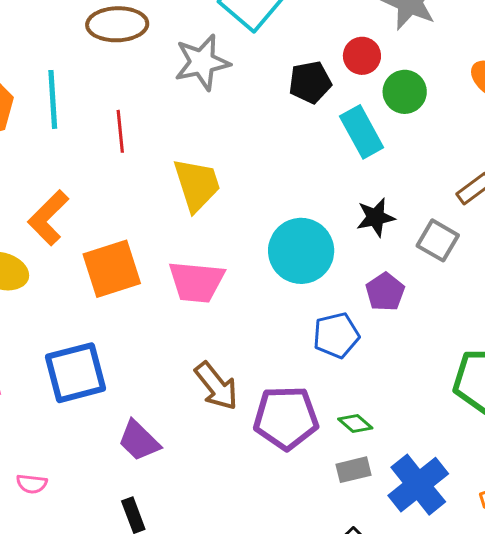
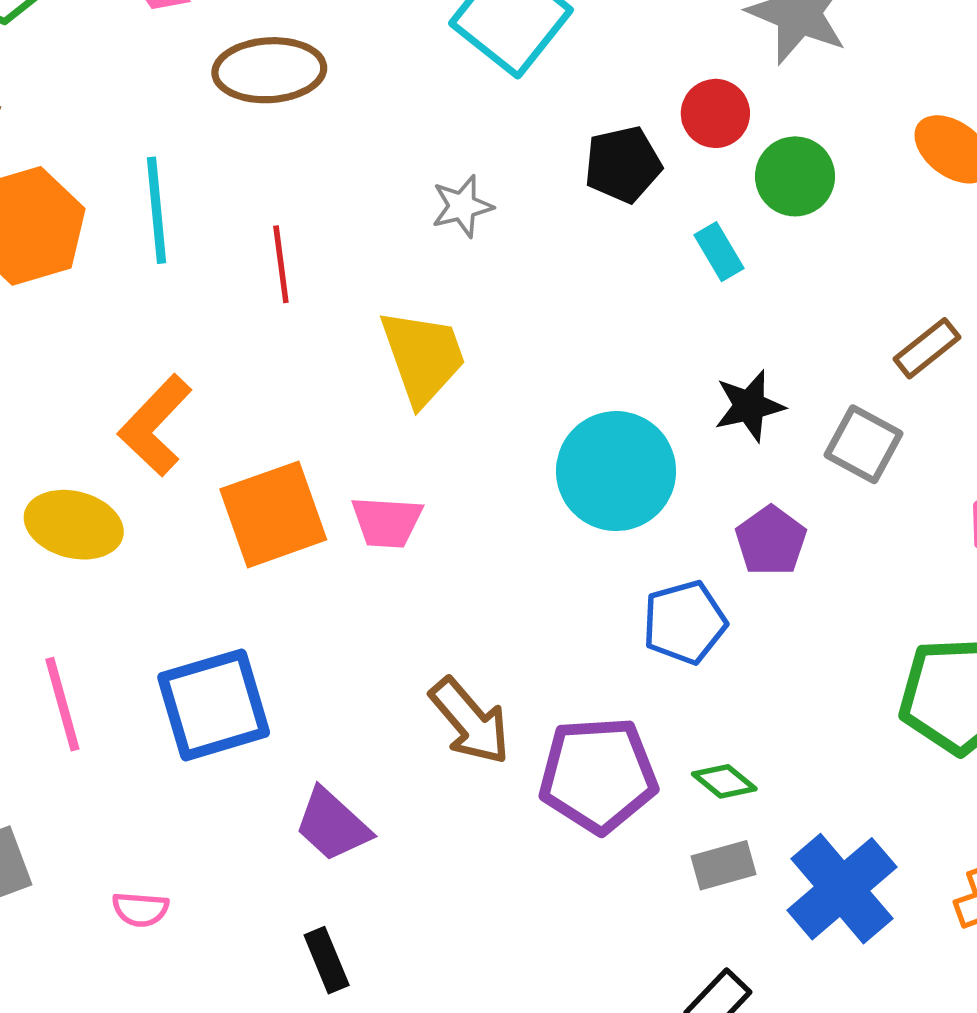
gray star: (202, 62) -> (462, 206), moved, size x0.6
cyan rectangle: (362, 132) -> (719, 252), size x0.6
pink trapezoid: (196, 282) -> (387, 522), moved, size x0.7

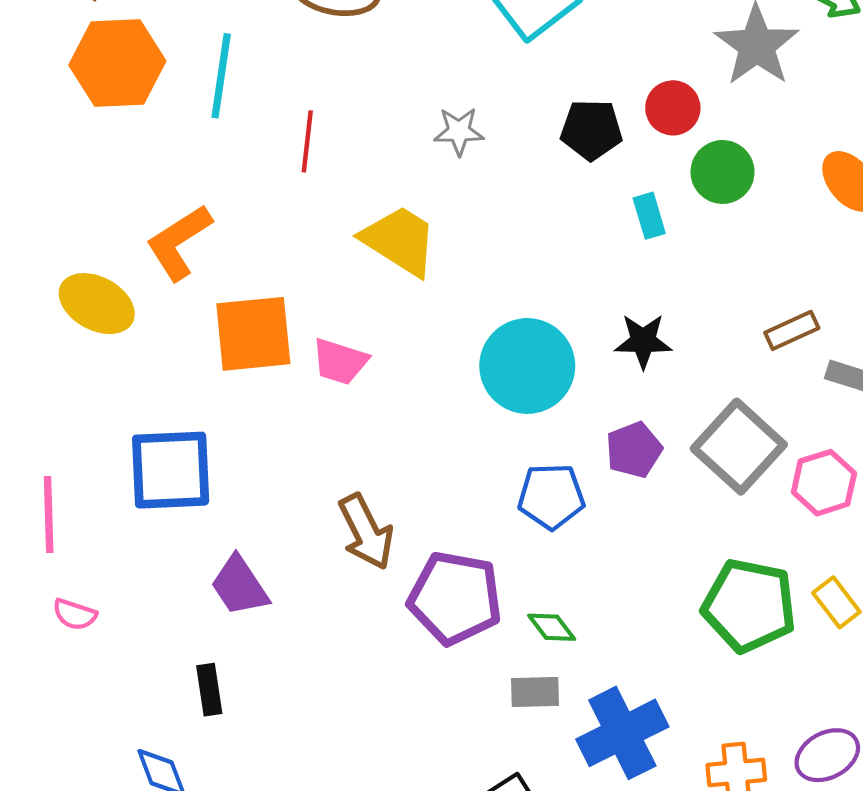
yellow trapezoid: (423, 357) -> (400, 241), turned -52
gray square: (864, 444) -> (739, 447), moved, size x1.5
pink line: (62, 704) -> (49, 515), moved

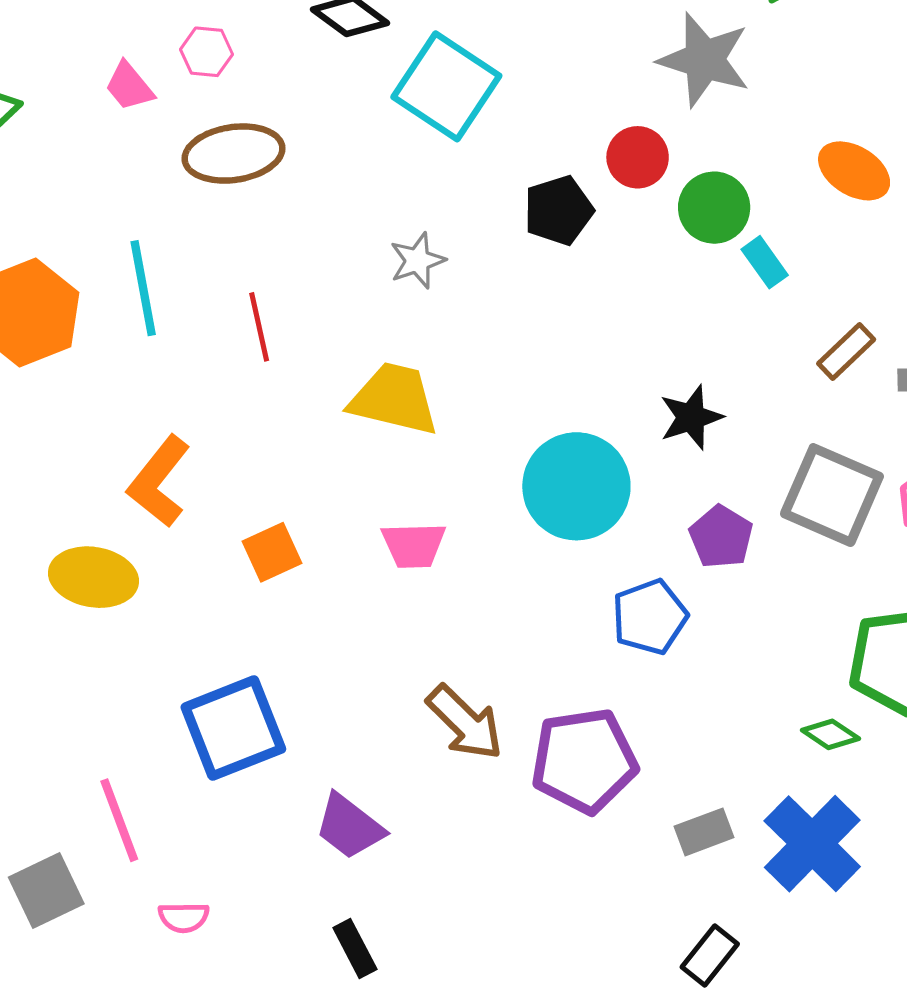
cyan rectangle: (649, 216) -> (765, 262), moved
orange square: (253, 334) -> (272, 552), size x0.6
pink trapezoid: (340, 361) -> (414, 545), moved
green diamond: (552, 627) -> (830, 734), moved

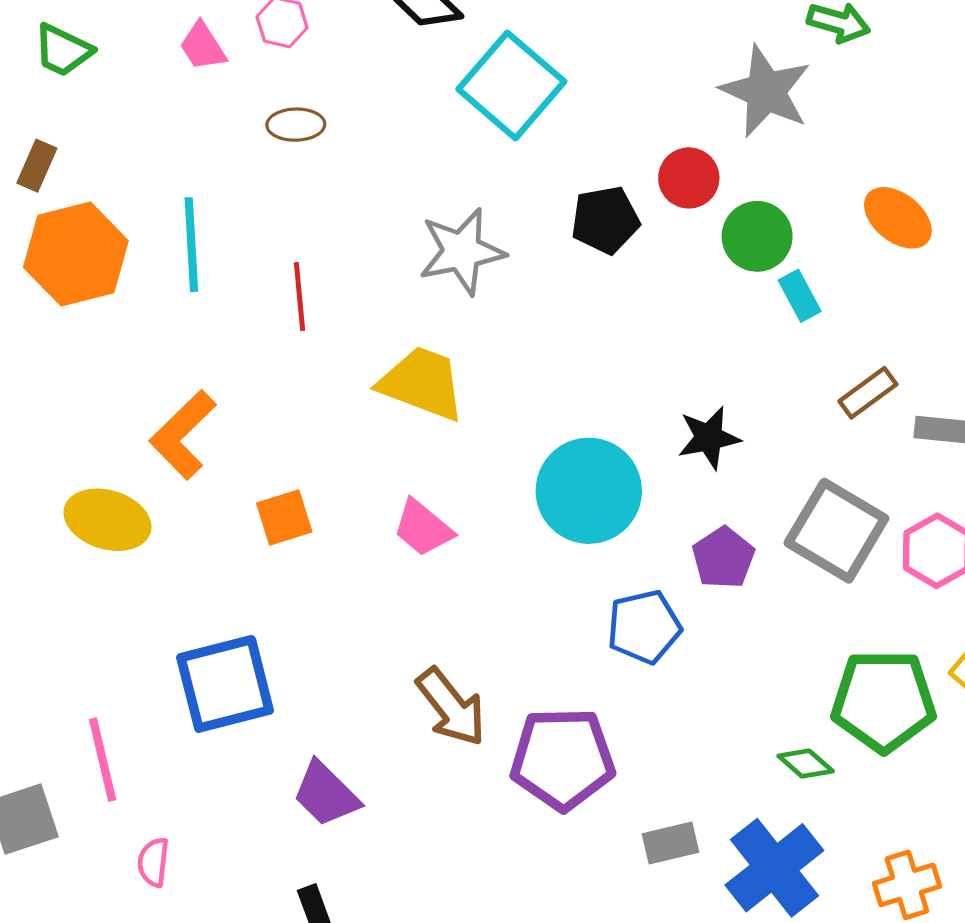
brown ellipse: (233, 154) -> (296, 125), size x0.6
gray star: (417, 261) -> (462, 251), size x1.6
pink trapezoid: (414, 545) -> (423, 528), turned 34
pink semicircle: (184, 917) -> (153, 862), turned 90

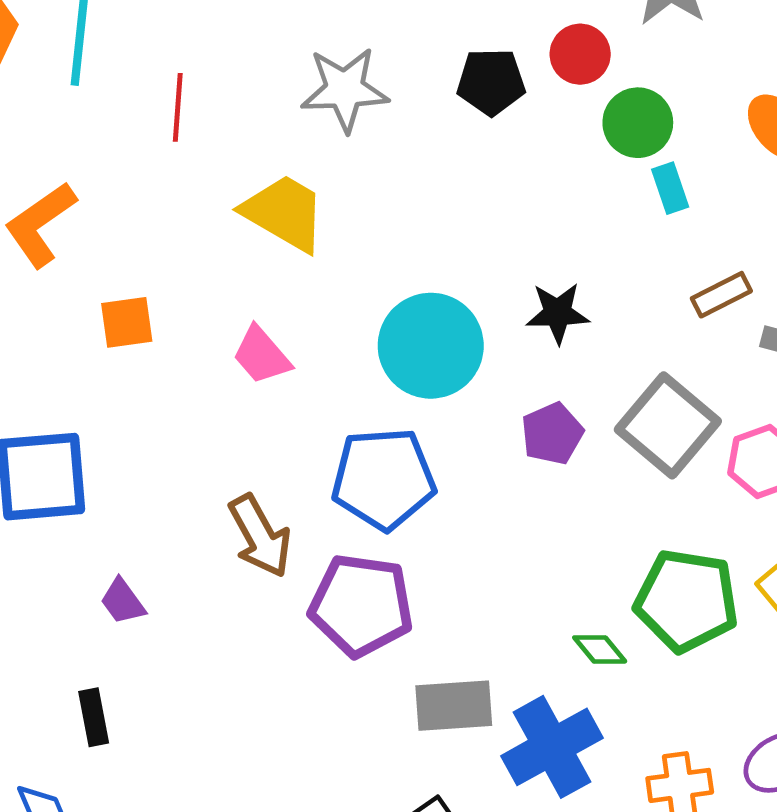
blue pentagon: (644, 627) -> (383, 479), moved, size x1.4
purple trapezoid: (326, 794) -> (123, 601), size x0.7
gray rectangle: (670, 843) -> (454, 706), size x1.4

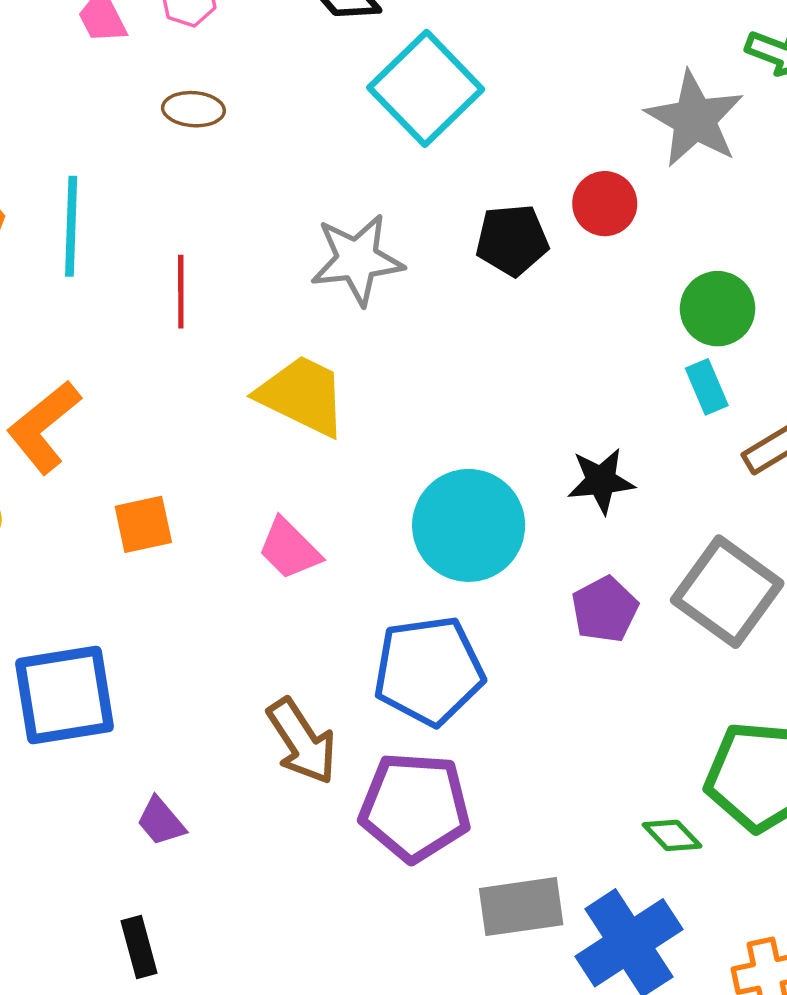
green circle: (638, 123) -> (718, 309), moved
cyan rectangle: (670, 188) -> (707, 387), moved

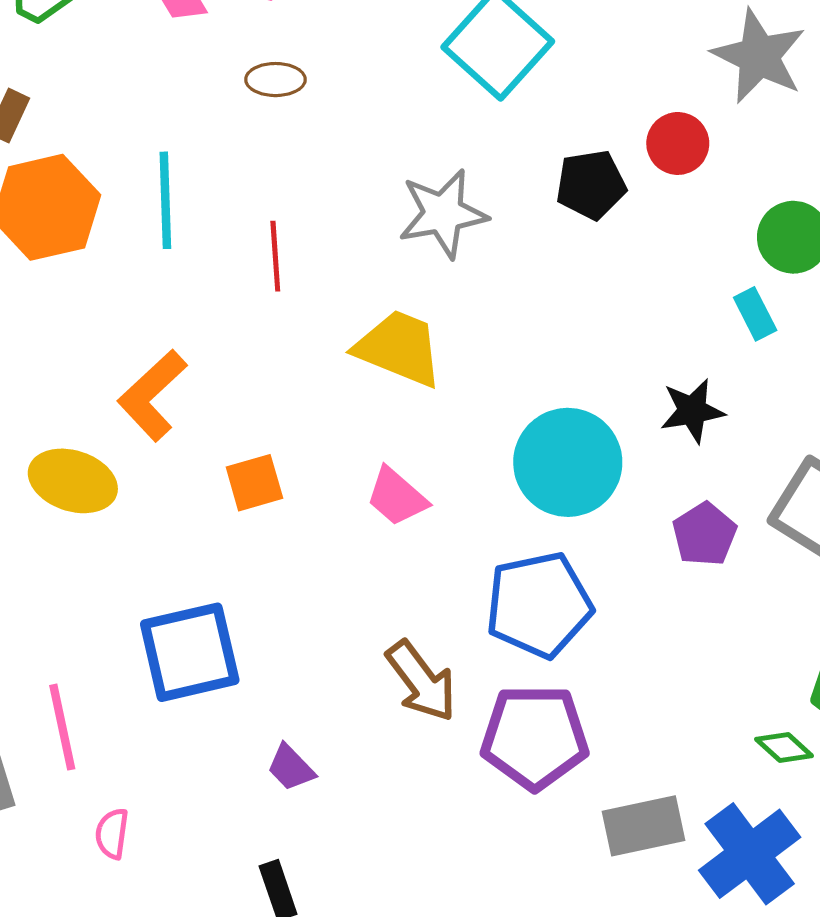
cyan rectangle: (707, 387) -> (755, 314), moved

